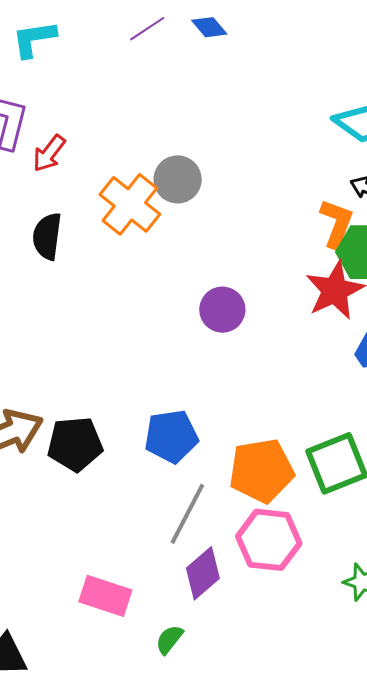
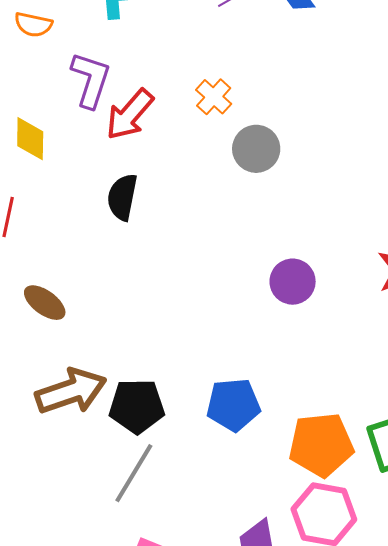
red arrow: (49, 153) -> (130, 114), size x1.4
orange cross: (130, 204) -> (214, 97), moved, size x0.6
gray line: (187, 514) -> (134, 473), moved

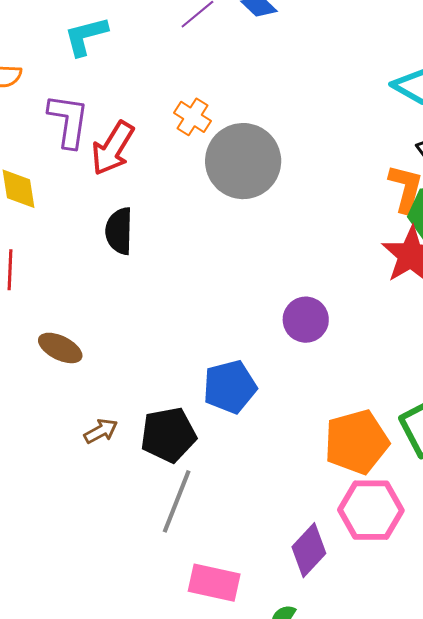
gray circle: (256, 149) -> (243, 161), size x1.6
purple circle: (293, 282) -> (306, 320), moved
brown arrow: (71, 391) -> (101, 431), size x0.5
blue pentagon: (233, 405) -> (230, 387), moved

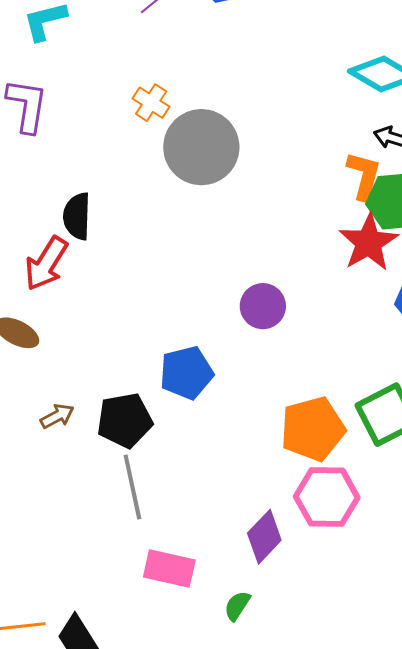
red arrow: (113, 148) -> (46, 264), moved
gray line: (177, 501) -> (132, 487), turned -34

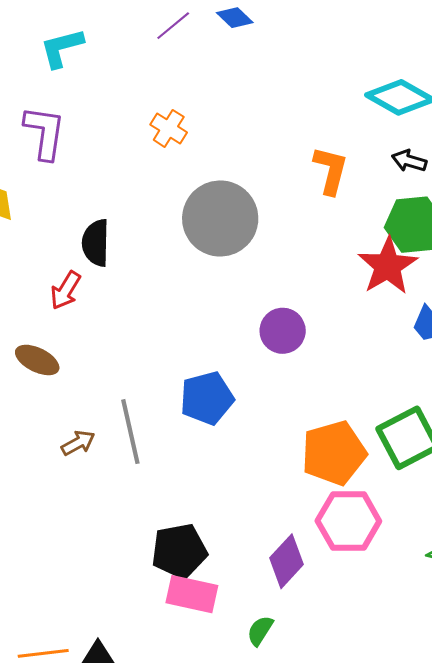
gray circle: (201, 147) -> (220, 218), moved
orange L-shape: (364, 176) -> (331, 170), moved
red arrow: (46, 264) -> (66, 290), size x0.7
black pentagon: (125, 420) -> (179, 551), moved
gray line: (132, 487) -> (130, 432), moved

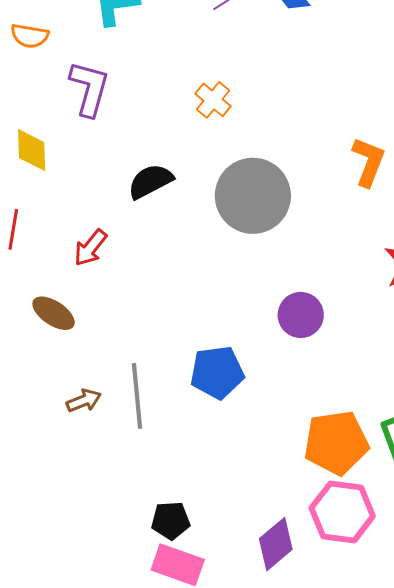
black semicircle: (96, 243) -> (150, 181), moved, turned 54
black pentagon: (179, 551) -> (171, 520), size x0.7

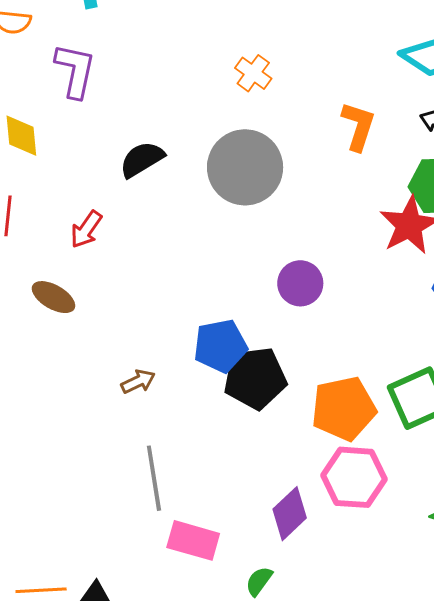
orange cross: (213, 100) -> (253, 73), moved
gray line: (137, 396) -> (154, 478), moved
brown arrow: (84, 401) -> (138, 381), moved
black pentagon: (171, 520) -> (255, 378), moved, size x1.6

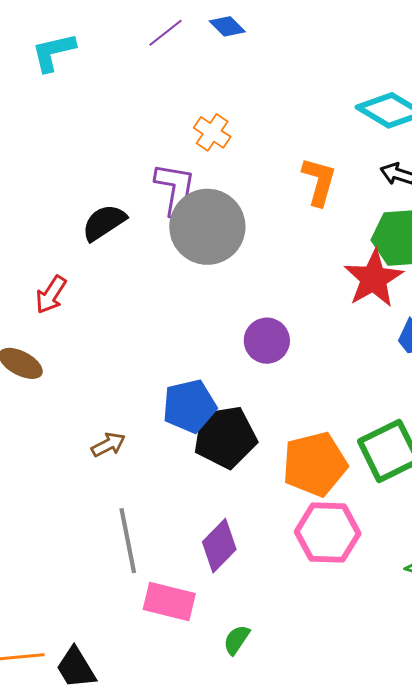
purple L-shape: (75, 71) -> (175, 190), moved
purple diamond: (290, 514) -> (219, 546), moved

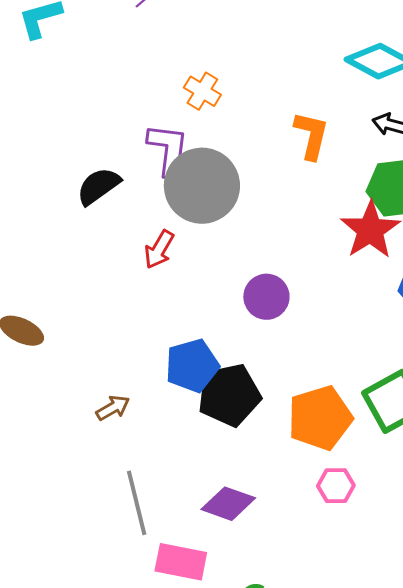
red arrow: (51, 295) -> (159, 249), moved
pink hexagon: (328, 533) -> (336, 486), size x0.6
purple diamond: (219, 546) -> (228, 504), turned 68

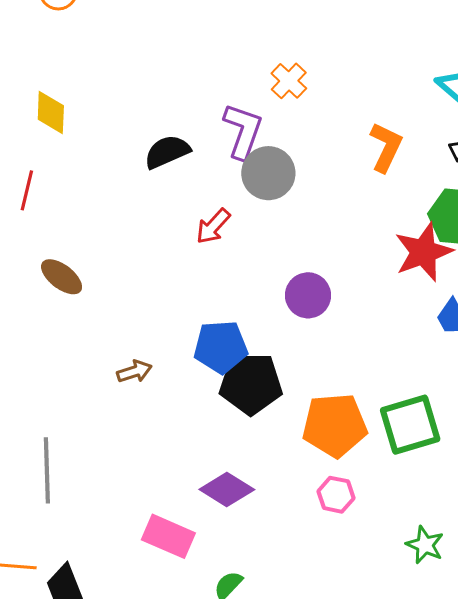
gray circle: (202, 186) -> (268, 173), size x0.7
gray line: (137, 503) -> (47, 470), moved

